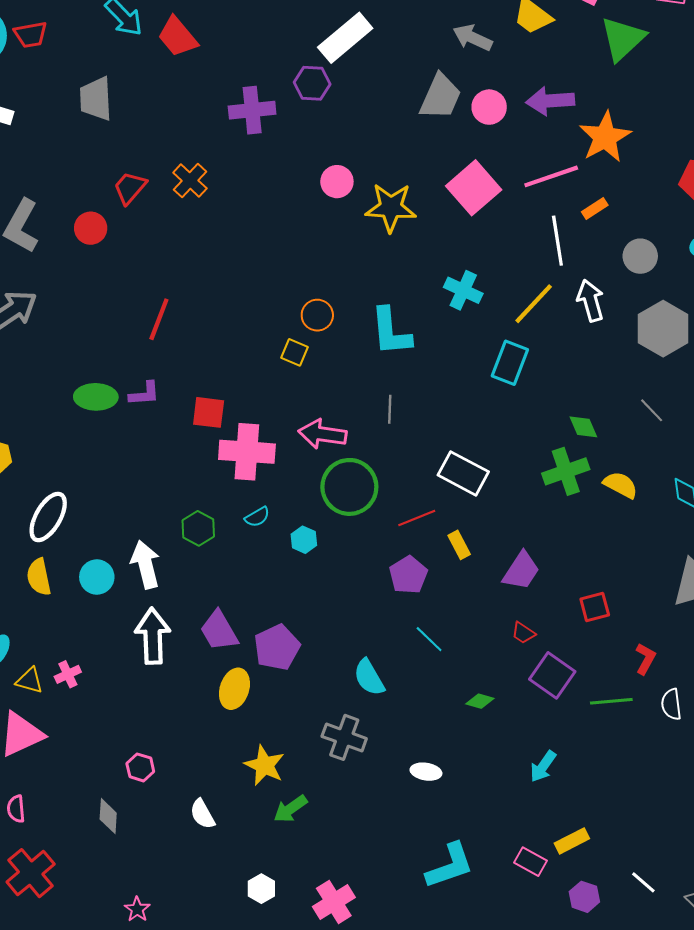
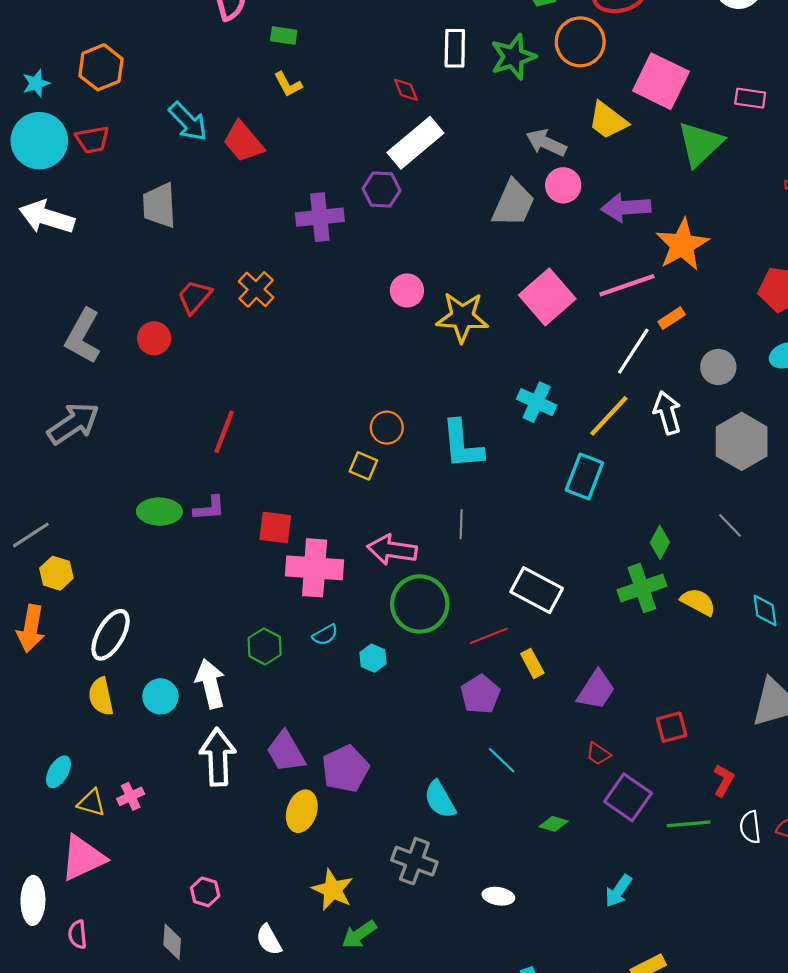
pink circle: (489, 107) -> (563, 185), moved
white line: (557, 241) -> (633, 351), turned 42
green diamond: (583, 427) -> (660, 542), turned 52

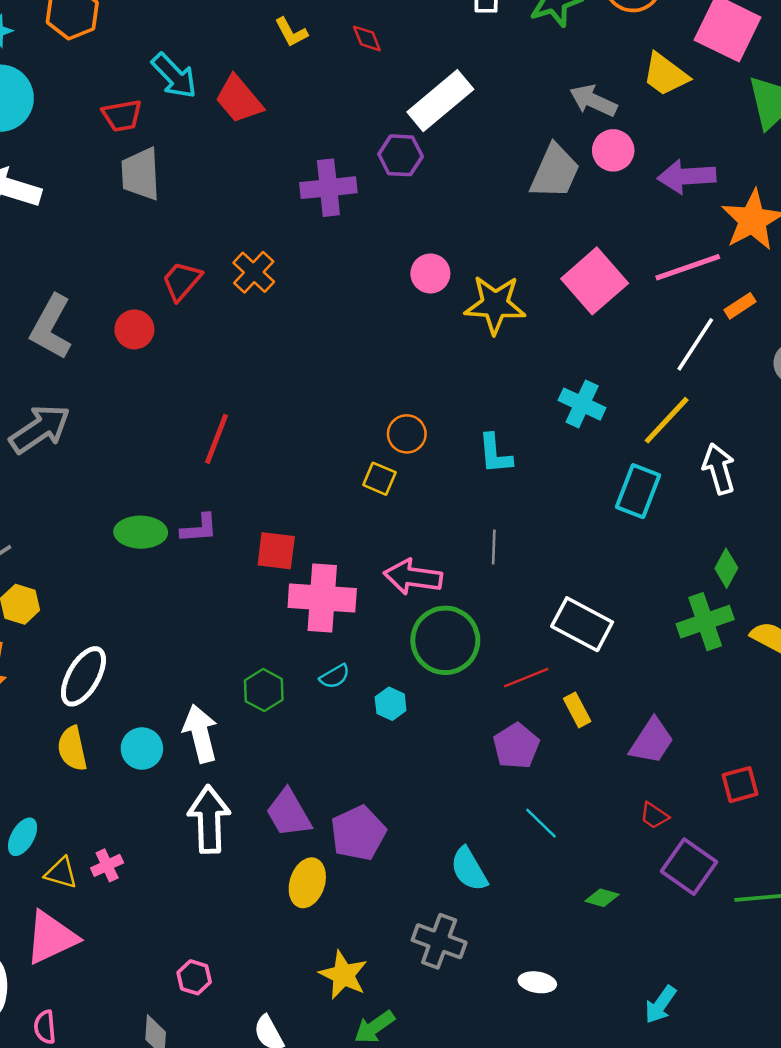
red diamond: (406, 90) -> (367, 38), moved
red trapezoid: (92, 140) -> (122, 116), moved
white arrow: (667, 413) -> (719, 469), moved
cyan L-shape: (462, 445) -> (495, 454), size x0.7
cyan arrow: (618, 891) -> (660, 1005), moved

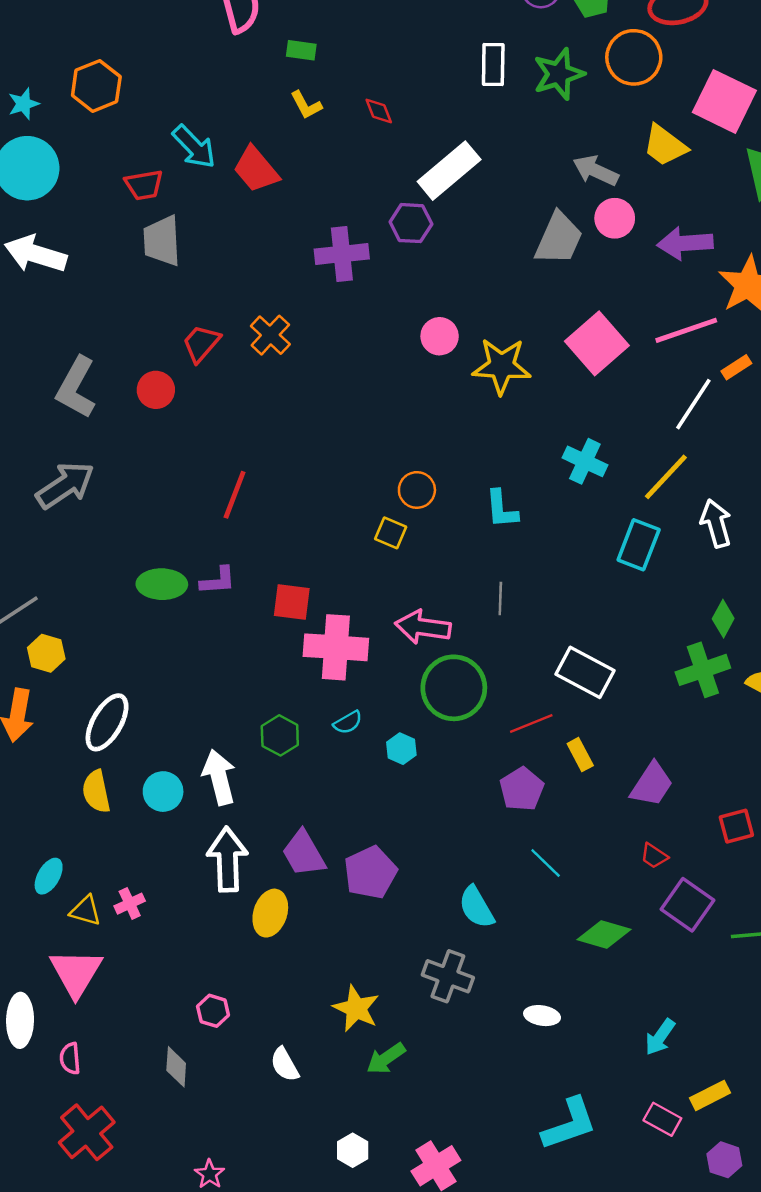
yellow ellipse: (307, 883) -> (270, 913), moved
green diamond: (602, 898) -> (604, 935), size x1.6
pink triangle: (51, 938) -> (76, 973), turned -34

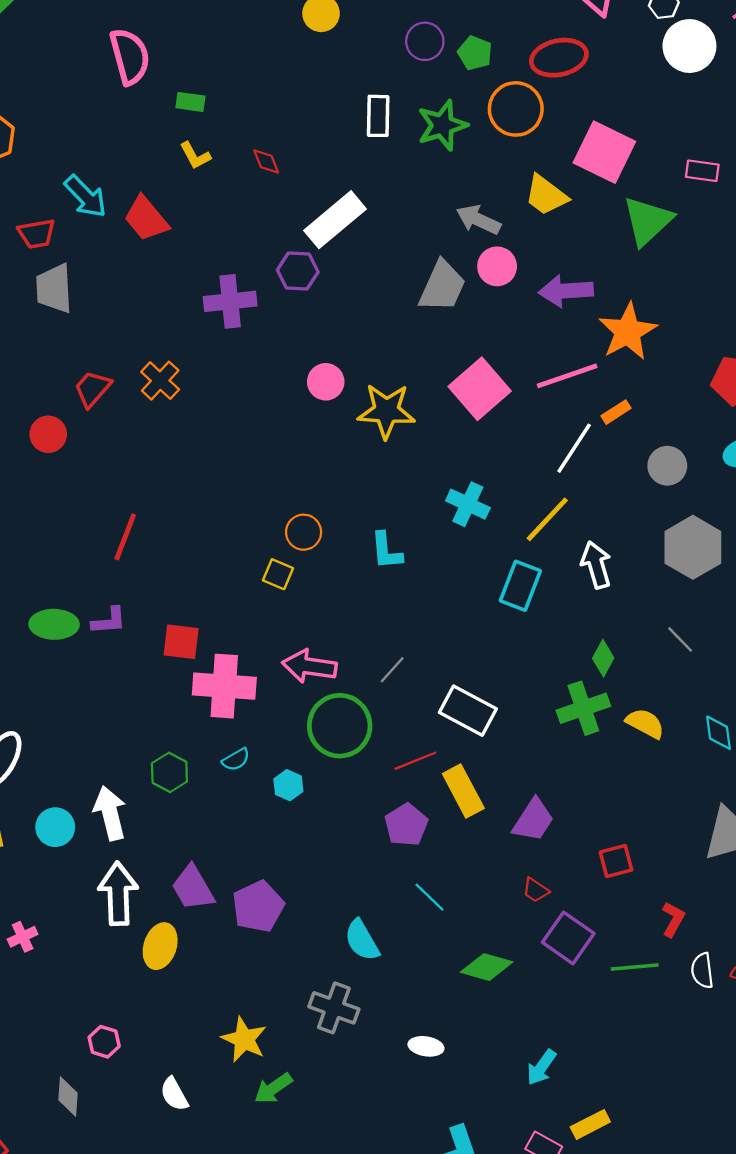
gray line: (500, 598) -> (392, 670), moved, turned 40
yellow rectangle: (580, 755) -> (463, 791), size x1.6

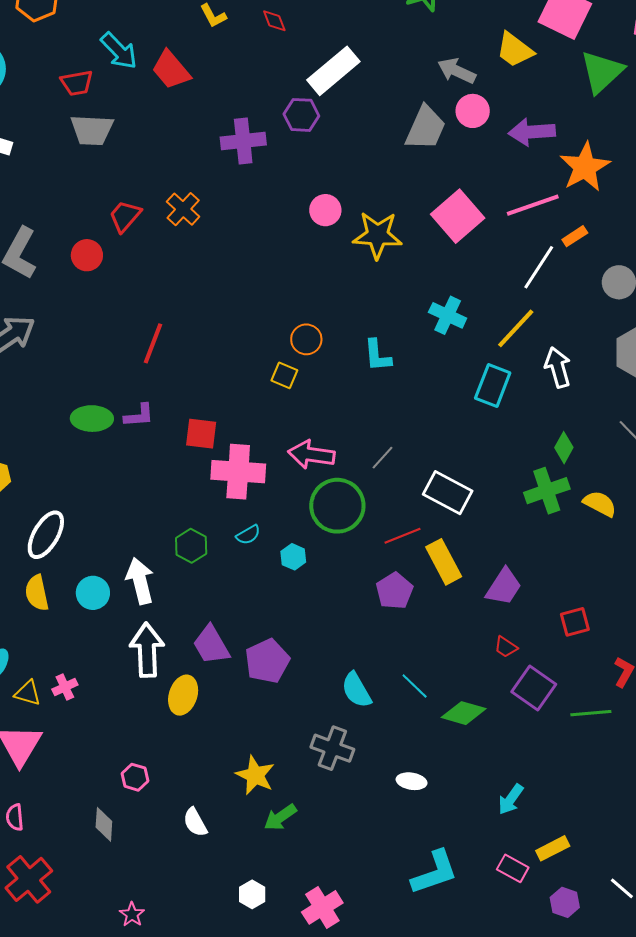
gray trapezoid: (54, 289) -> (92, 130), turned -84
cyan line: (429, 897) -> (415, 686), moved

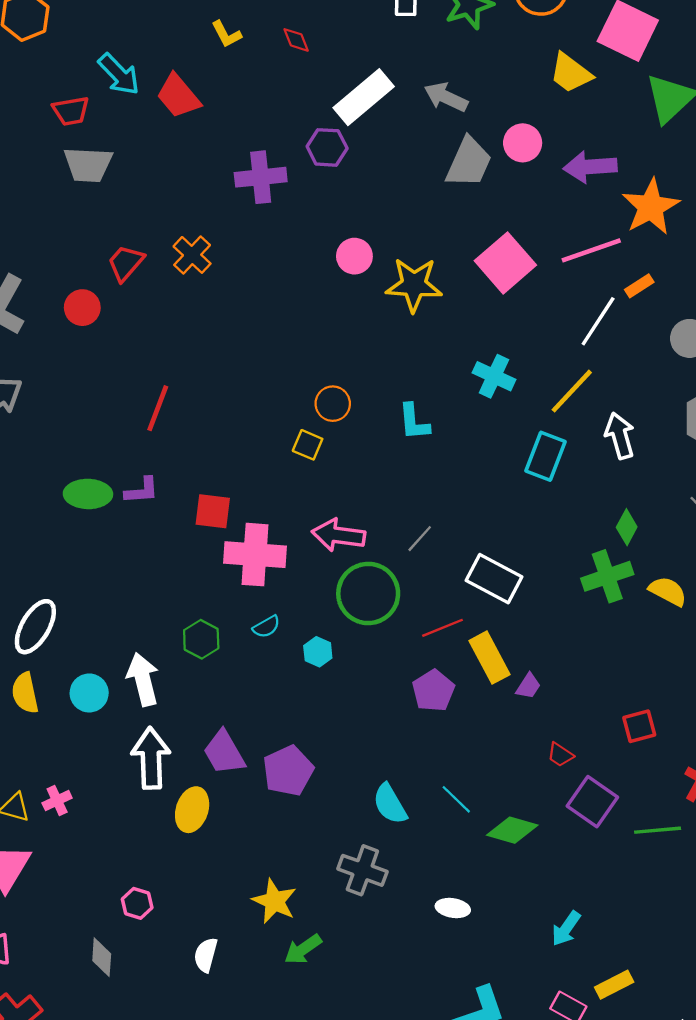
gray arrow: (457, 71) -> (446, 97), moved
purple trapezoid: (504, 587) -> (528, 686), moved, size x0.6
white semicircle: (195, 822) -> (206, 955), turned 44

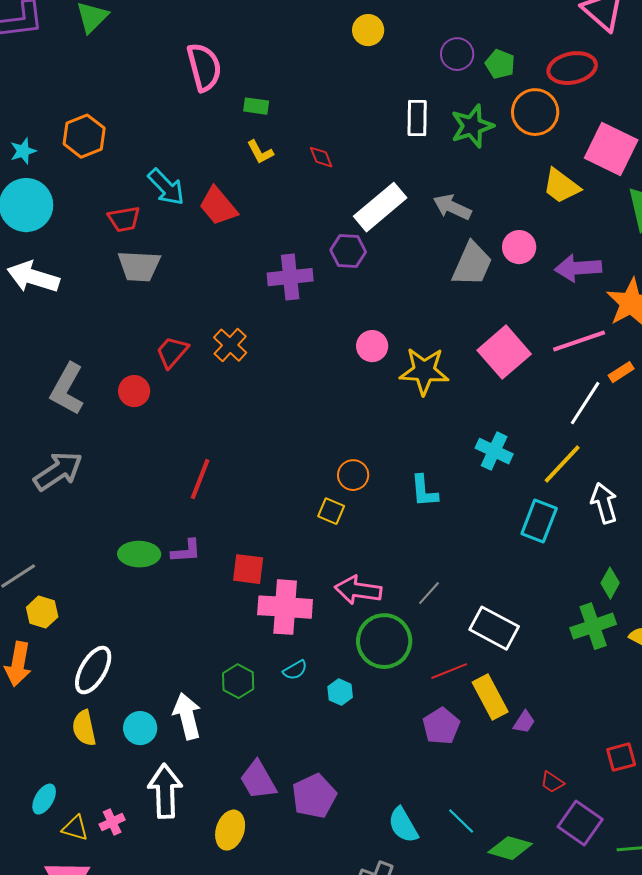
white arrow: (151, 758) -> (165, 791), moved

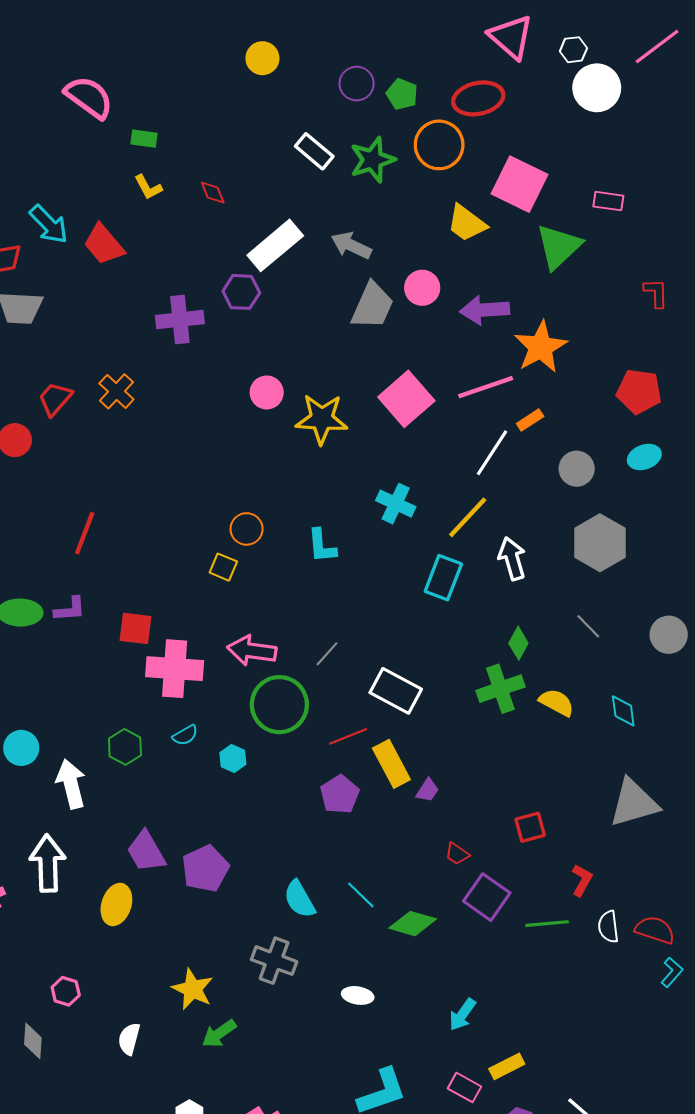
pink semicircle: (204, 67) -> (89, 97), turned -39
white rectangle: (417, 118) -> (314, 151), turned -51
cyan circle: (140, 728) -> (21, 748), moved

